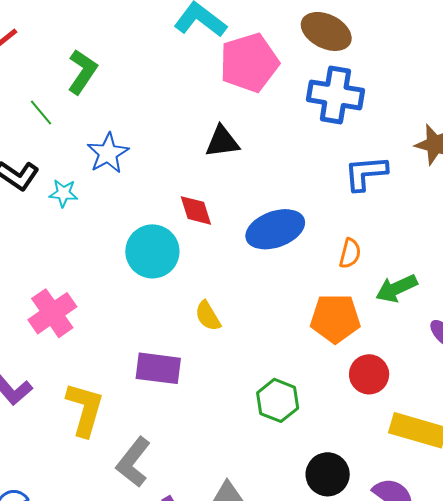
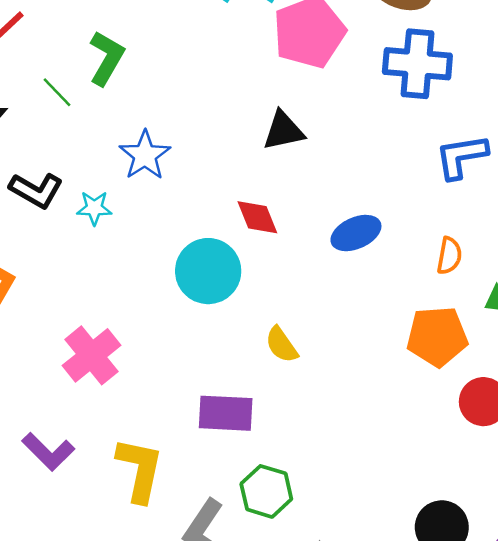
green line: (41, 113) -> (57, 92), moved
blue ellipse: (275, 229) -> (356, 233), size x0.7
green hexagon: (278, 400) -> (266, 491), moved

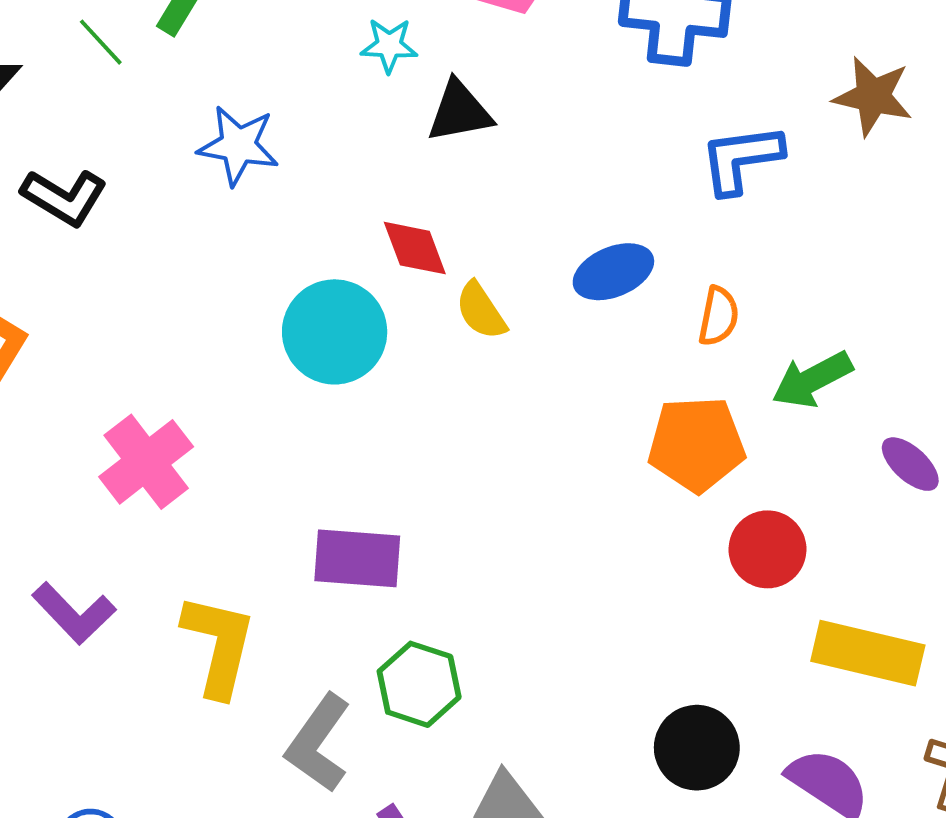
blue star: (145, 155) -> (238, 145), turned -30
cyan star: (94, 208) -> (389, 45), moved
blue ellipse: (356, 233) -> (613, 272), moved
yellow semicircle: (281, 345) -> (481, 311), moved

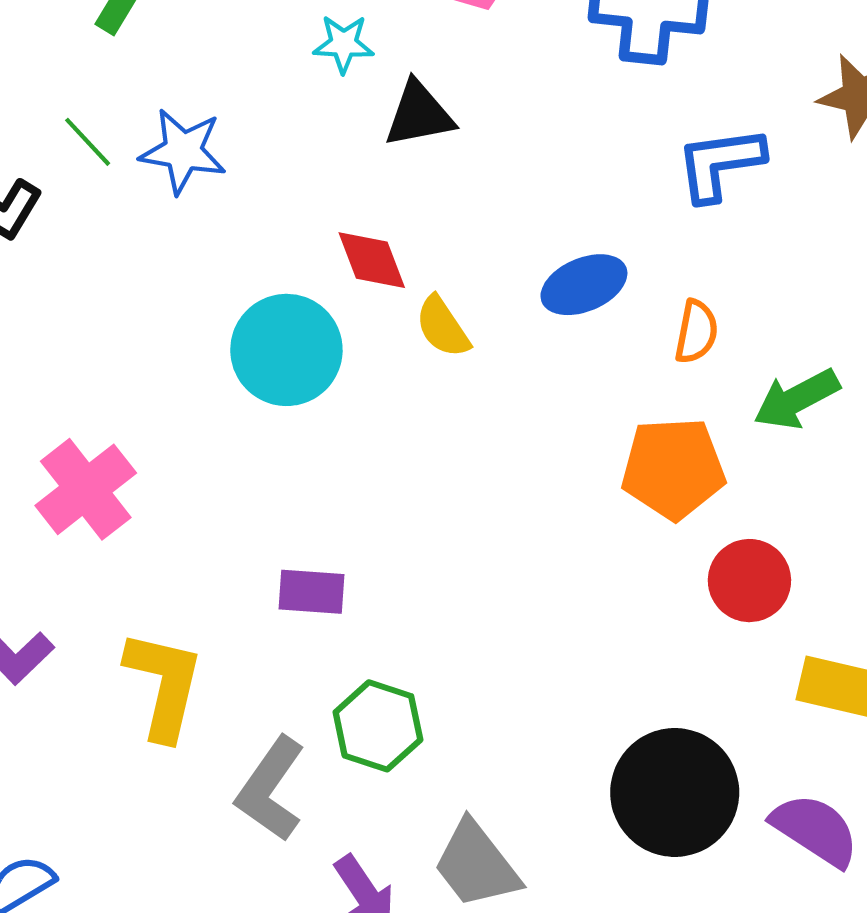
green line: (101, 42) -> (88, 142), moved
purple rectangle: (357, 558) -> (312, 592), size x0.7
black circle: (697, 748) -> (675, 792), size x1.4

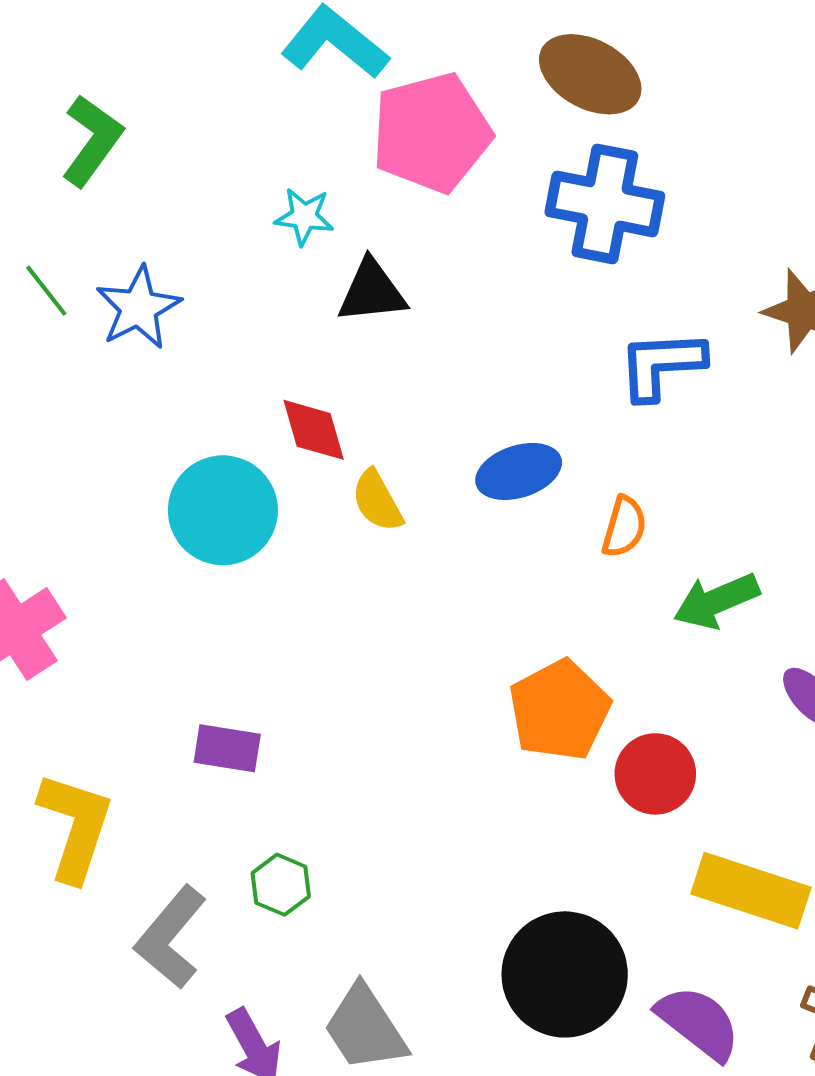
blue star: (183, 151) -> (139, 308), turned 30
orange pentagon: (673, 468) -> (559, 710), moved, turned -30
green hexagon: (378, 726) -> (281, 885), size x0.7

